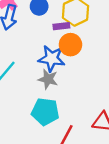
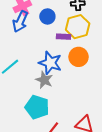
orange circle: (70, 45) -> (79, 57), moved

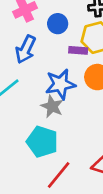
blue arrow: (20, 21) -> (26, 49), moved
blue star: (50, 63) -> (60, 84), turned -30

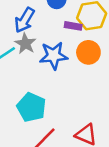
gray star: (52, 106) -> (25, 44), moved

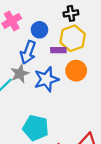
blue arrow: (25, 20) -> (28, 52), moved
gray star: (25, 44) -> (20, 74), turned 30

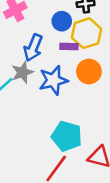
blue circle: (39, 30) -> (62, 21), moved
cyan pentagon: (36, 128) -> (67, 136), moved

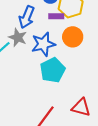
gray star: (22, 72) -> (18, 37), turned -30
cyan pentagon: (67, 136) -> (53, 70), moved, turned 30

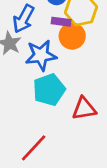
orange circle: (73, 37) -> (72, 36), moved
red triangle: (81, 107) -> (84, 109), moved, turned -30

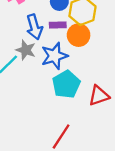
blue arrow: (24, 19) -> (34, 27), turned -35
purple rectangle: (61, 22) -> (58, 25), moved

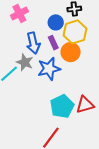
purple rectangle: (58, 25) -> (53, 43), turned 64
cyan pentagon: (66, 84) -> (62, 106), moved

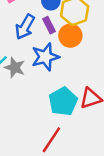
blue arrow: (33, 43) -> (25, 27), turned 45
gray star: (25, 62) -> (15, 68), moved

